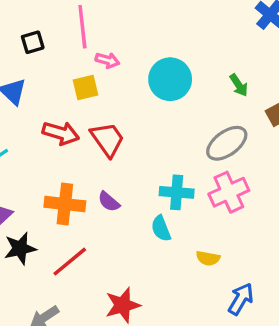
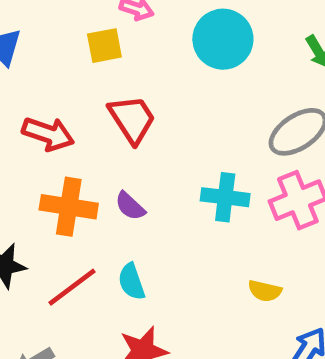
red arrow: (61, 133) -> (48, 134), moved
cyan semicircle: (161, 228) -> (131, 282), moved

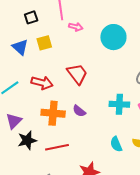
yellow square: (104, 46) -> (44, 43), moved
cyan semicircle: (131, 282) -> (116, 144), moved
red line: (72, 287) -> (57, 147), turned 30

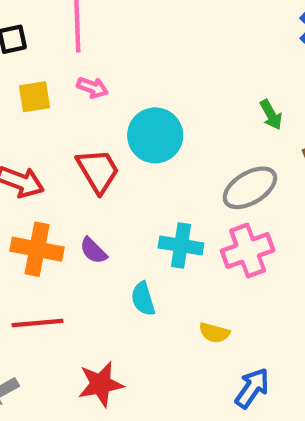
pink arrow: (76, 27) -> (92, 87), moved
cyan circle: (113, 37) -> (155, 135), moved
cyan semicircle: (116, 144) -> (143, 299), moved

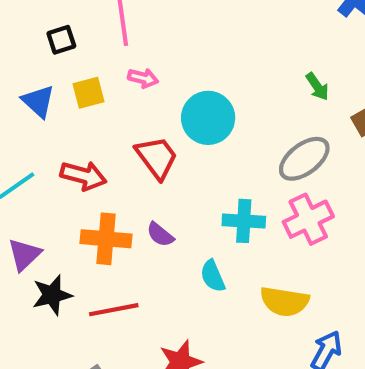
yellow semicircle: (214, 333) -> (284, 301), size x1.6

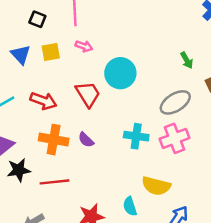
black square: (61, 40) -> (37, 19), turned 35
cyan semicircle: (213, 276) -> (130, 206), moved

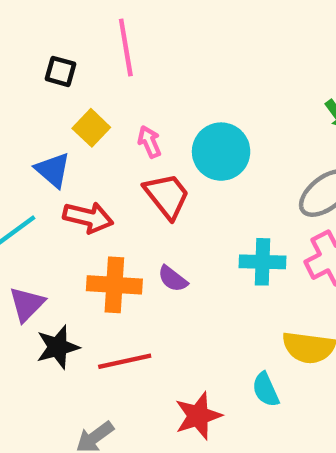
pink arrow: (84, 46) -> (149, 142), moved, turned -126
yellow square: (51, 52) -> (91, 128), turned -30
blue triangle: (21, 55) -> (53, 170), moved

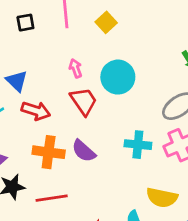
black square: (61, 71) -> (25, 23), turned -30
yellow square: (91, 128) -> (106, 22), moved
purple semicircle: (173, 279) -> (84, 151), size x1.4

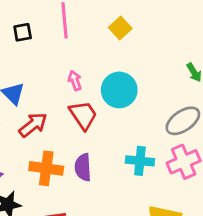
yellow square: (106, 22) -> (120, 28), moved
red arrow: (36, 111) -> (33, 125), turned -56
purple semicircle: (84, 151) -> (83, 167), turned 45

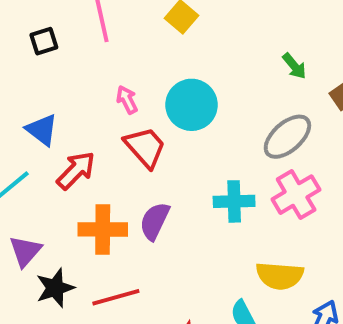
purple semicircle: (83, 167) -> (155, 221), turned 36

